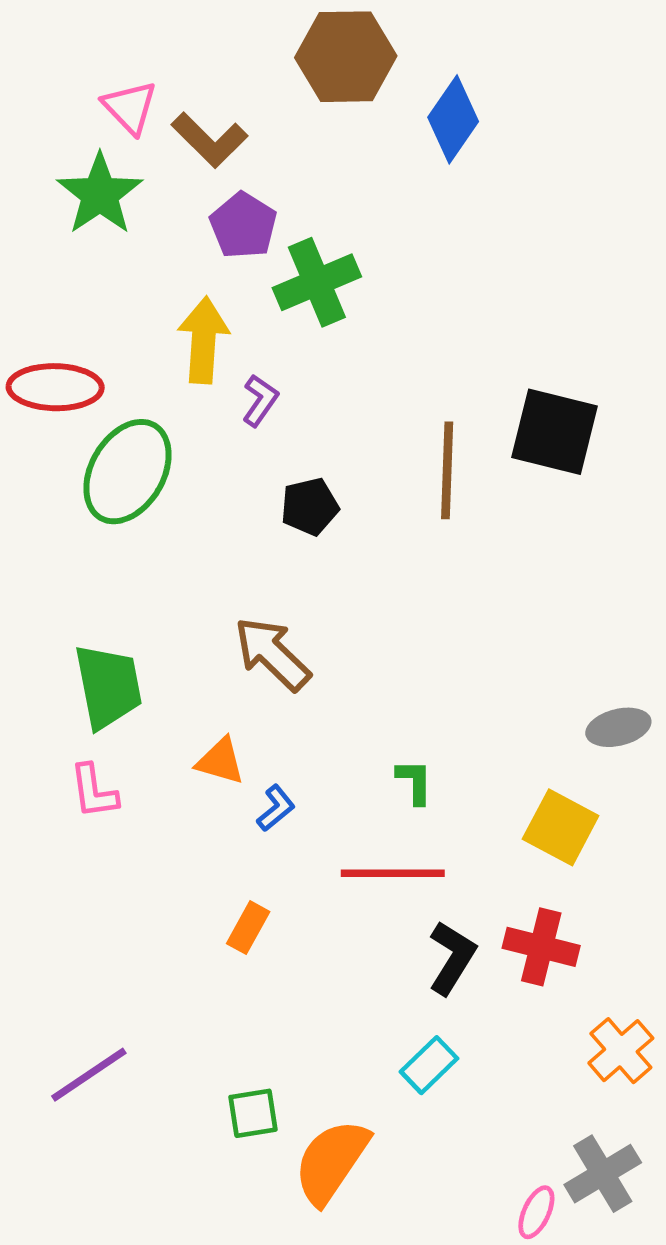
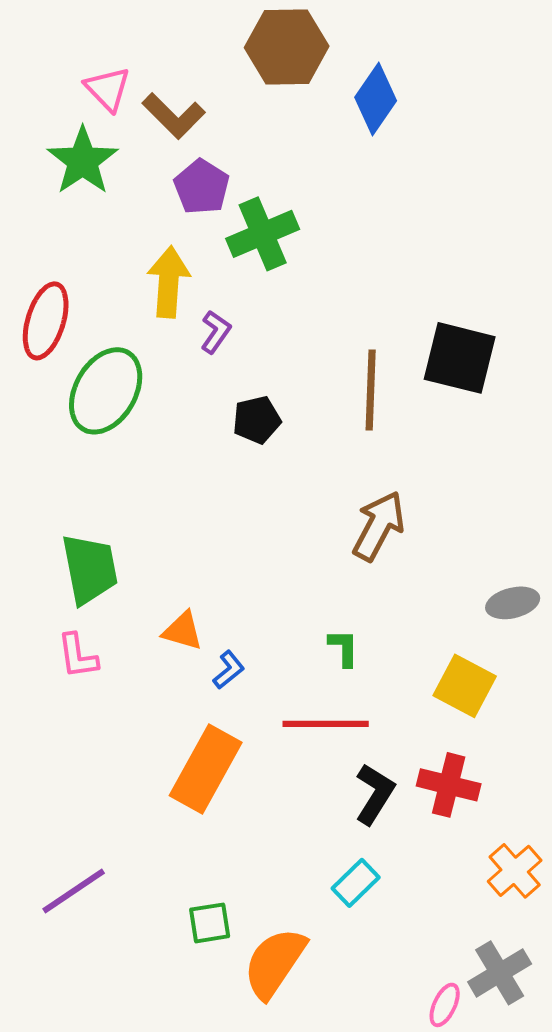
red ellipse: (55, 387) -> (46, 321), turned -74
brown arrow: (272, 654) -> (379, 526), moved, turned 74
orange rectangle: (248, 928) -> (206, 769), size x2.0

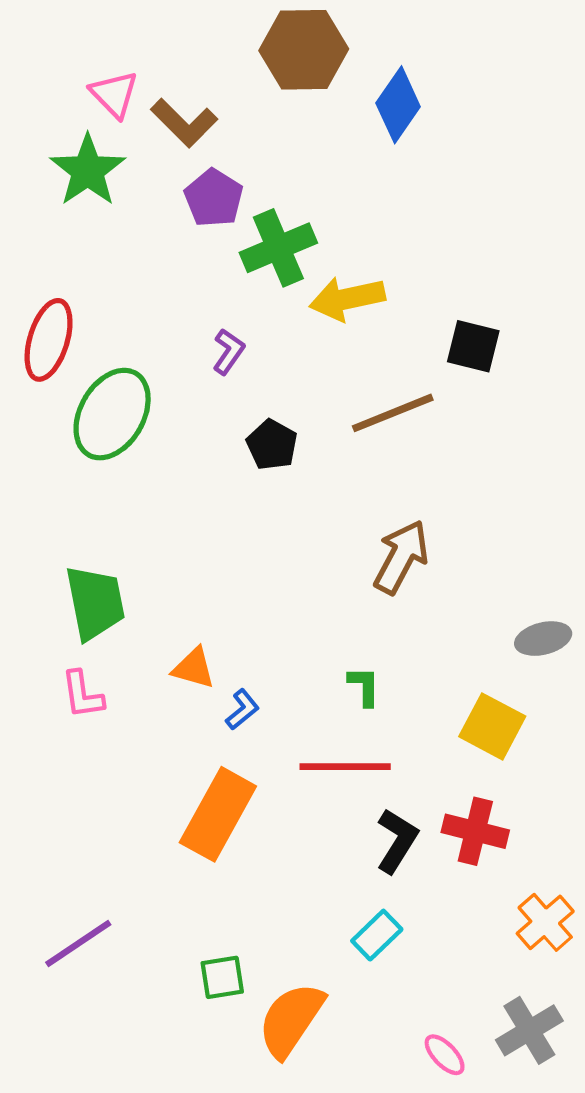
yellow arrow: (169, 282) -> (347, 299), moved, turned -106
black square: (460, 358) -> (473, 346), moved, size x0.7
brown line: (371, 390) -> (393, 413), turned 66
black pentagon: (257, 420) -> (272, 445), turned -30
pink ellipse: (445, 1005) -> (445, 1055), moved, turned -69

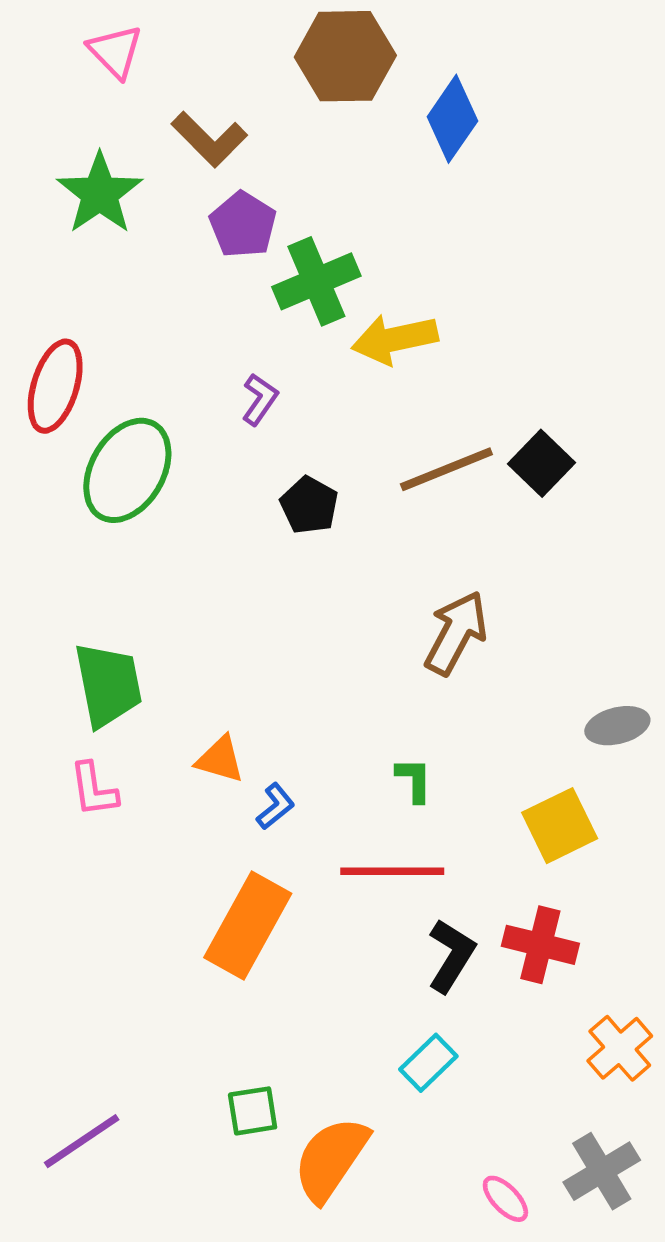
pink triangle: (114, 94) -> (115, 51), moved
black square: (473, 346) -> (542, 463), moved, turned 30
yellow square: (492, 726) -> (560, 826), turned 36
purple line: (78, 944) -> (82, 1141), moved

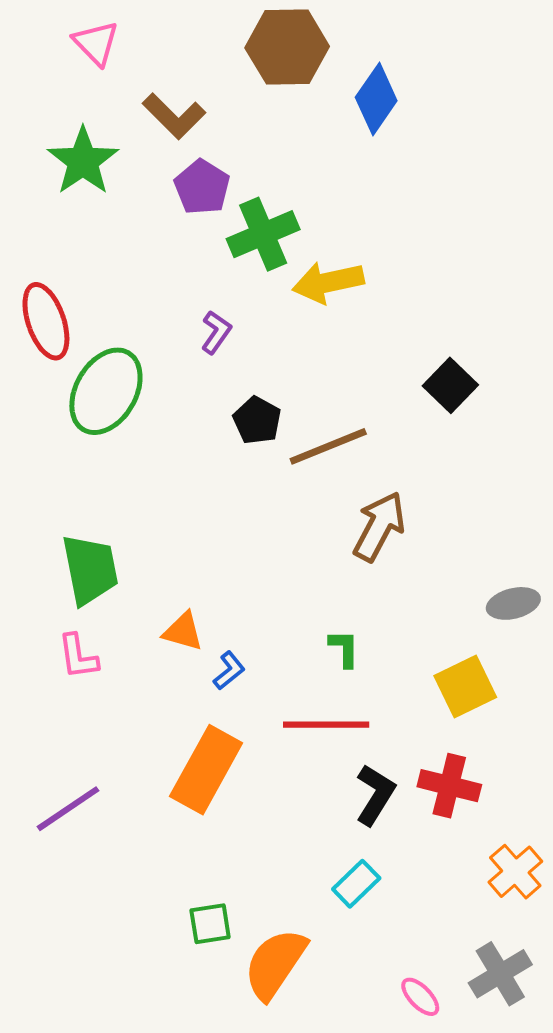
red ellipse: (55, 386) -> (46, 321), turned -36
brown line: (446, 469) -> (328, 446), moved
purple line: (82, 1141) -> (68, 809), moved

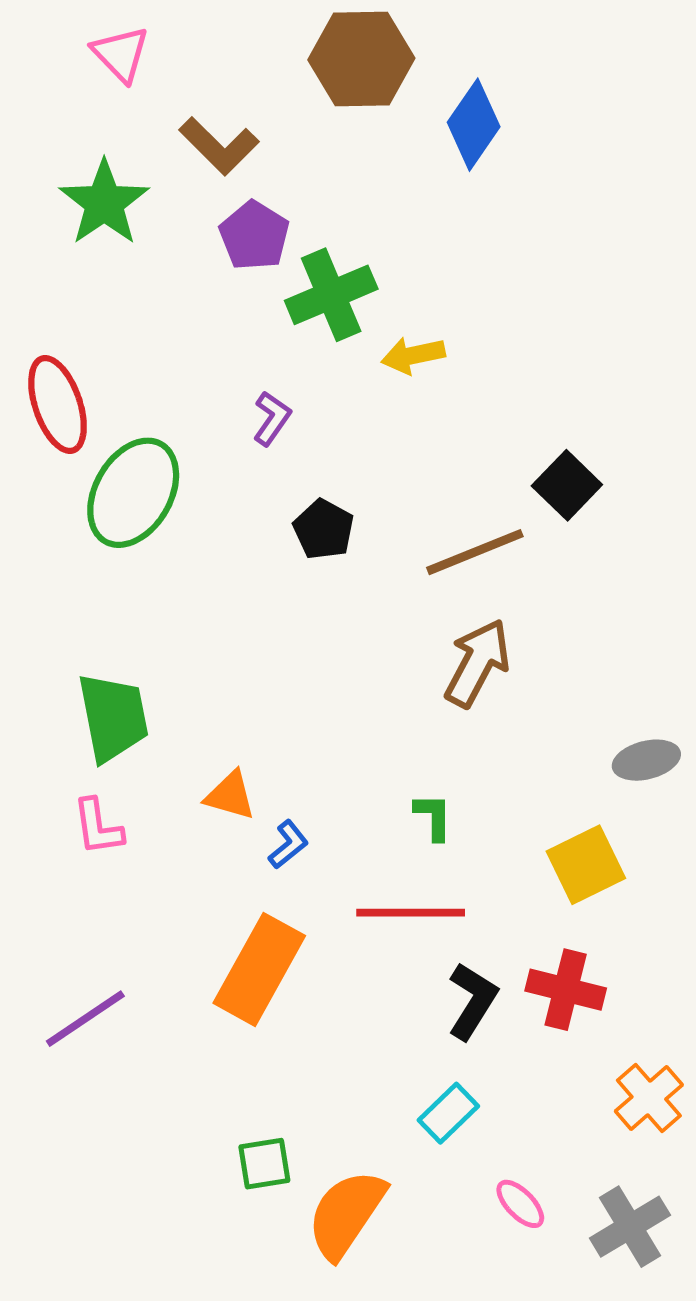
yellow arrow: (328, 282) -> (413, 355), size x0.7
brown line: (328, 446) -> (475, 552), moved
pink ellipse: (420, 997) -> (520, 1204), moved

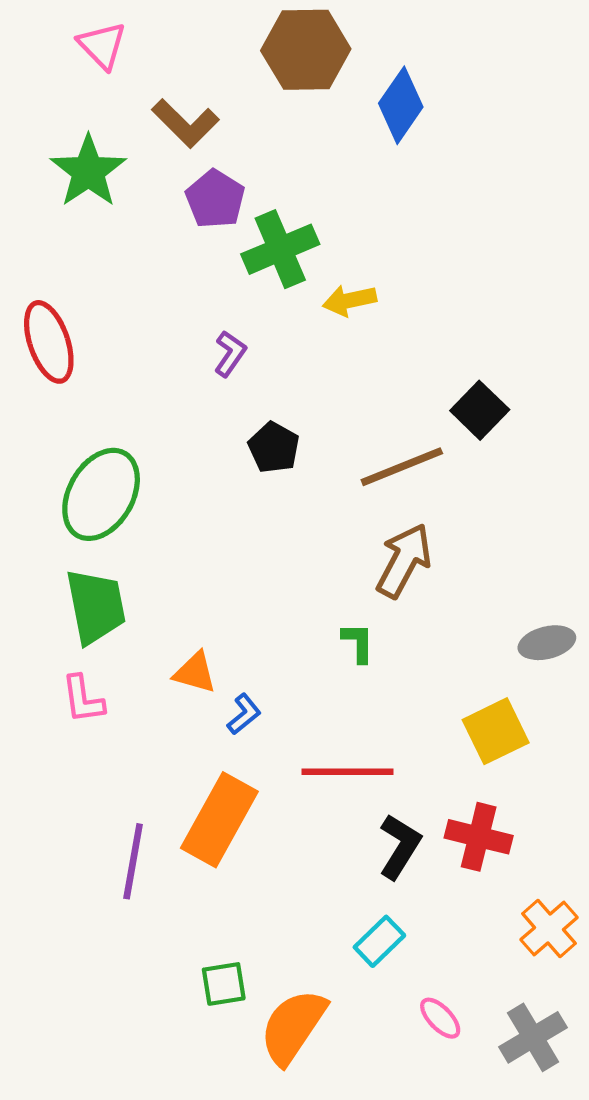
green ellipse: (133, 493) -> (101, 494), moved
green L-shape: (433, 817) -> (358, 643), moved
purple line: (85, 1019) -> (133, 861), moved, turned -46

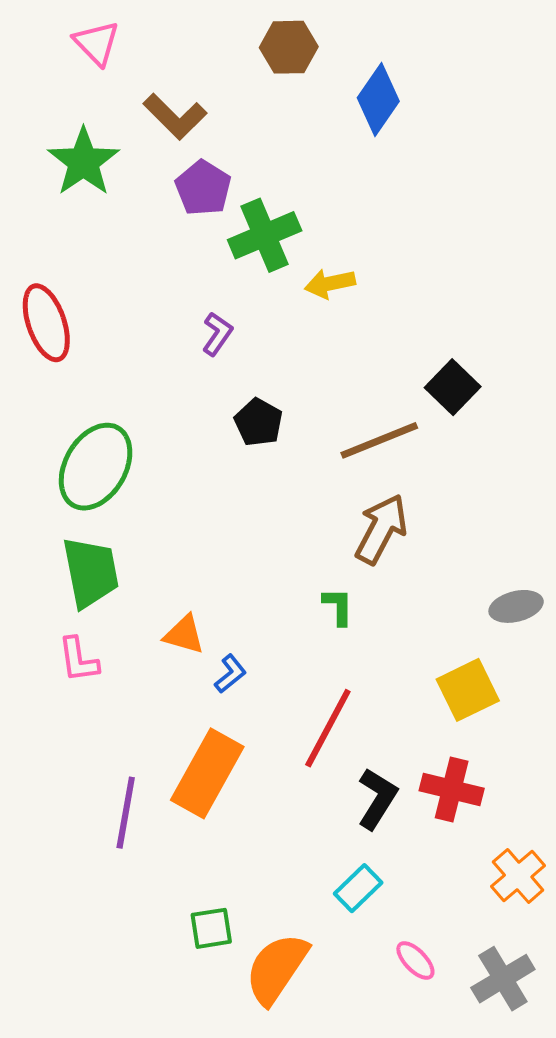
brown hexagon: (306, 50) -> (289, 47), size x0.7
red line: (347, 772) -> (328, 728), turned -62

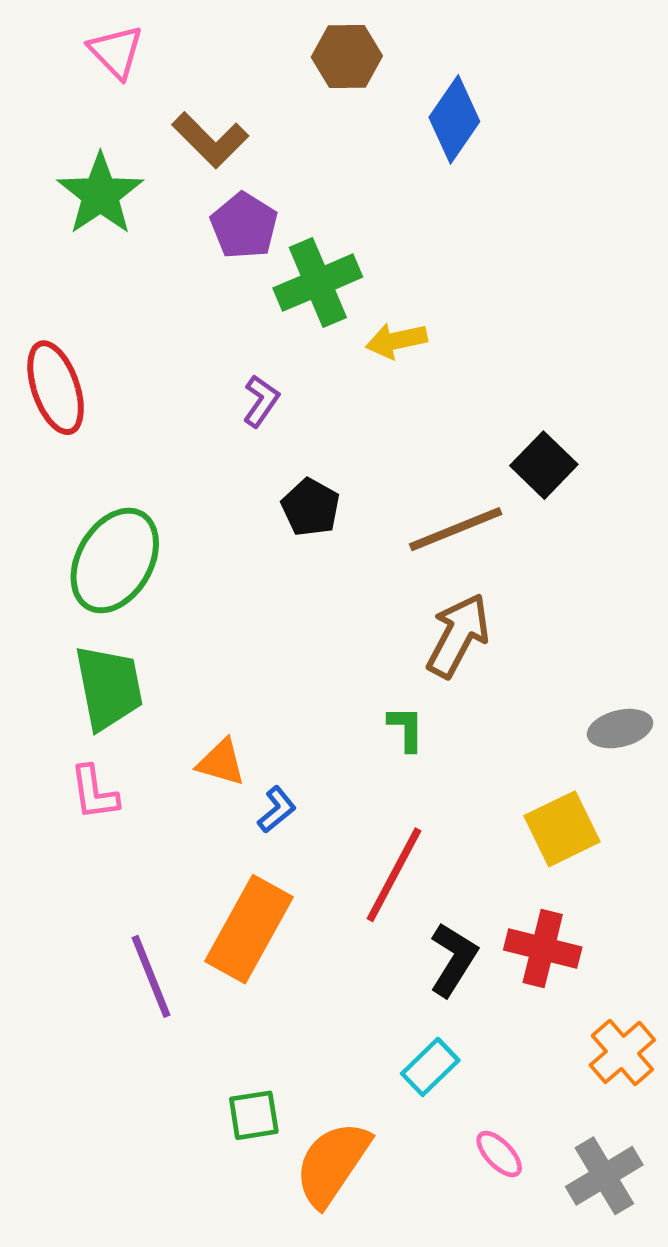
purple line: (126, 813) -> (151, 976), turned -32

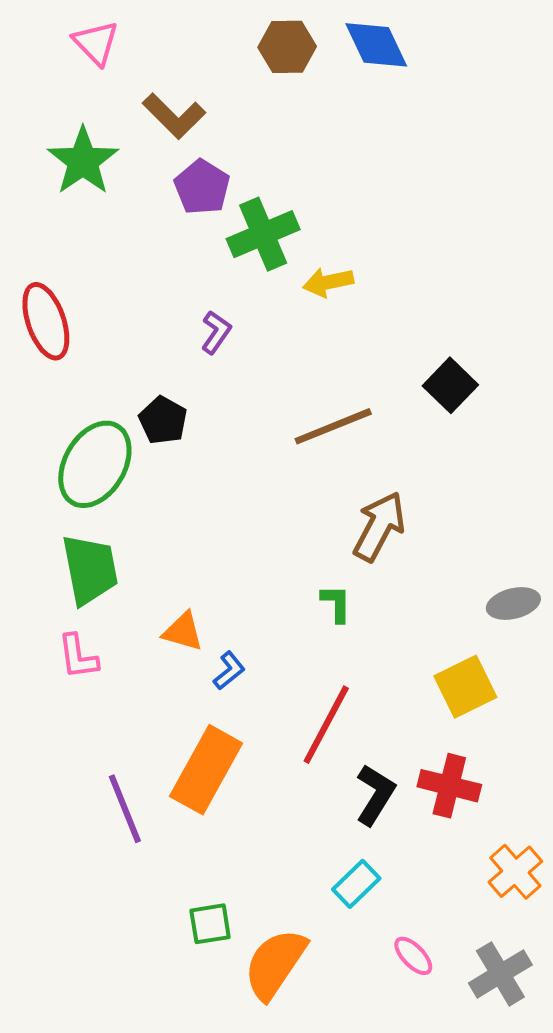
blue diamond: (454, 119) -> (376, 45), moved, turned -60
black pentagon: (311, 507) -> (163, 420), moved
brown line: (456, 529) -> (333, 426), moved

